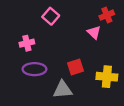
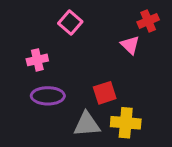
yellow cross: (107, 77) -> (126, 123), moved

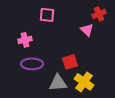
pink square: (70, 22) -> (47, 15), turned -35
yellow cross: (126, 123) -> (84, 82), turned 30

